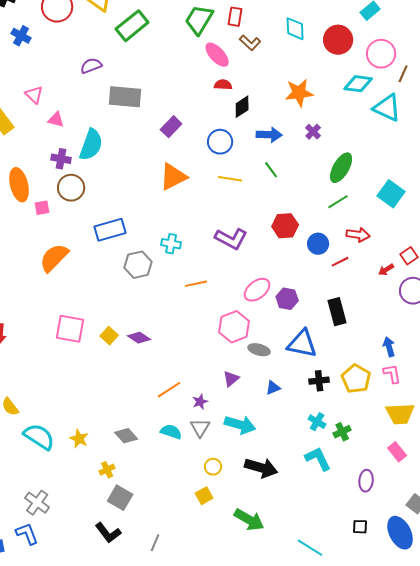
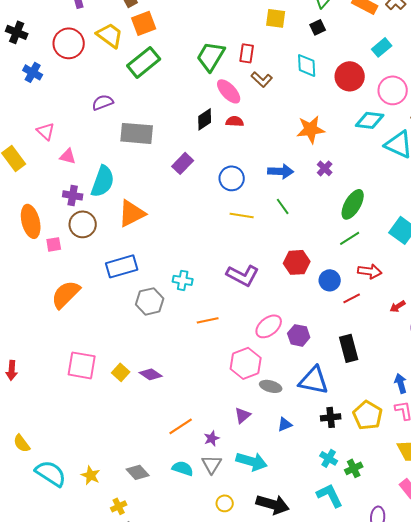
black diamond: (242, 107) -> (205, 119), moved
orange triangle: (173, 177) -> (132, 213), moved

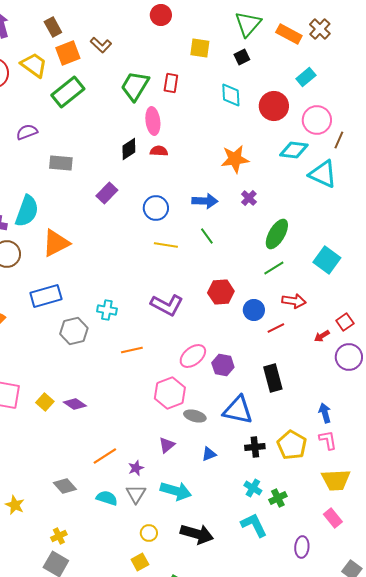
brown L-shape: (262, 79) -> (101, 45), moved
pink ellipse: (229, 91) -> (153, 121), turned 36
gray rectangle: (137, 133) -> (61, 163), size x0.7
gray diamond: (138, 472) -> (65, 486), moved
yellow cross: (119, 506) -> (59, 536), moved

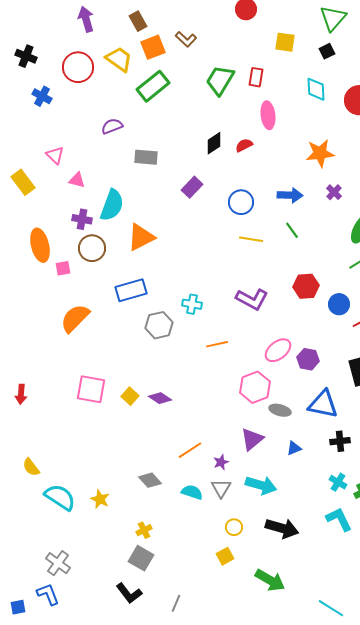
pink ellipse: (153, 121) -> (268, 115), moved
red semicircle: (159, 151) -> (244, 145), turned -30
purple triangle: (167, 445) -> (252, 439), size x1.4

